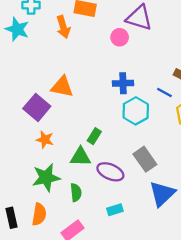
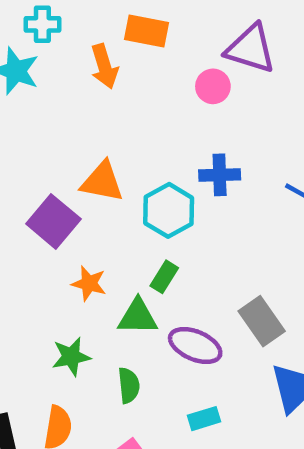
cyan hexagon: (136, 111) -> (169, 210), moved
orange star: (45, 140) -> (89, 283), moved
green star: (46, 178) -> (71, 357), size x0.7

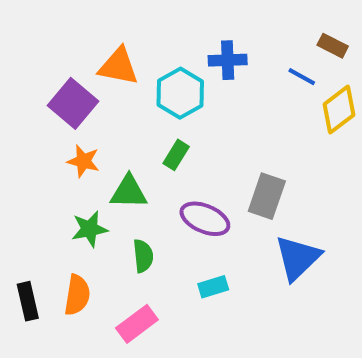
orange star: (89, 283) -> (83, 161), moved
green triangle: (138, 317) -> (129, 192), moved
gray rectangle: (262, 321) -> (267, 196), turned 54

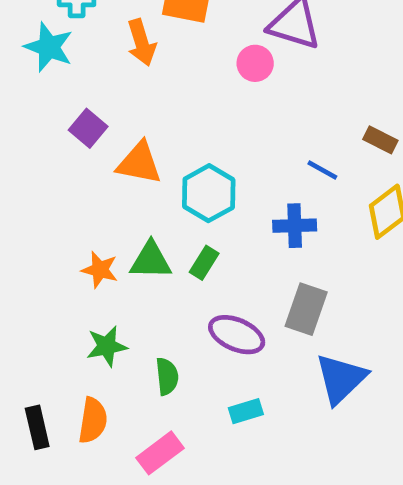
blue cross: (228, 60) -> (295, 226), moved
blue line: (302, 77) -> (322, 170), moved
purple square: (73, 103) -> (88, 128), moved, size x0.7
green triangle: (129, 192) -> (151, 260), moved

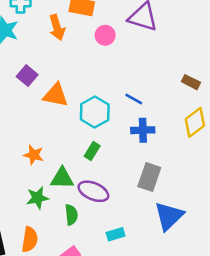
pink circle: (255, 63) -> (105, 35), moved
blue line: (322, 170) -> (134, 99), moved
green triangle: (151, 260) -> (62, 178), moved
purple ellipse: (237, 335) -> (93, 191), moved

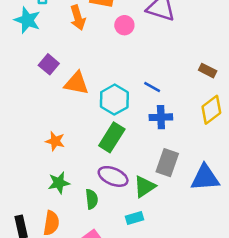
green rectangle: (92, 151) -> (112, 137), size x1.6
green triangle: (62, 178) -> (145, 187), moved, turned -35
blue triangle: (169, 216) -> (205, 178), moved, turned 40

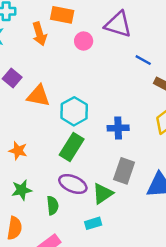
blue line: (152, 87) -> (143, 60), moved

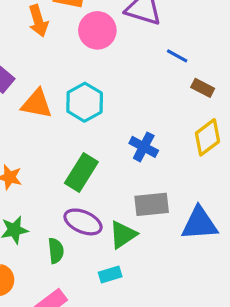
pink circle: (84, 41) -> (97, 30), size x1.5
cyan hexagon: (74, 111) -> (85, 102), moved
blue cross: (118, 128) -> (144, 147), turned 30
gray rectangle: (124, 171) -> (152, 204), turned 65

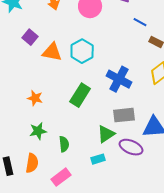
blue cross: (144, 147) -> (119, 79), size x1.4
purple ellipse: (83, 222) -> (131, 147), moved

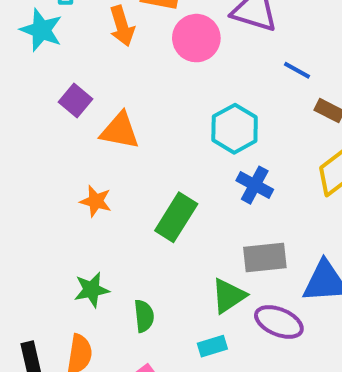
cyan hexagon: (82, 51) -> (235, 129), moved
blue cross: (119, 79) -> (255, 185), size x0.7
orange star: (35, 98) -> (96, 201), moved

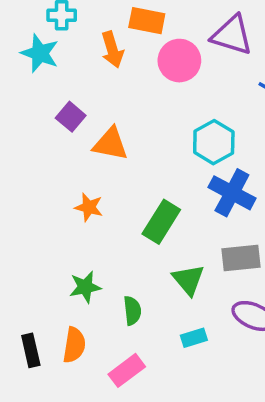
blue cross: (255, 185) -> (232, 193), size x1.4
green triangle: (229, 296) -> (188, 280), moved, turned -36

